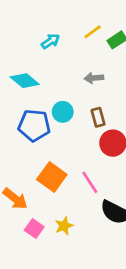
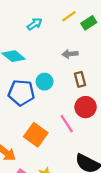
brown rectangle: (98, 117) -> (80, 79), moved
pink line: (90, 182) -> (67, 124), moved

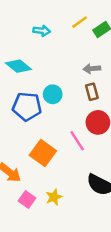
cyan arrow: (35, 24) -> (42, 31), turned 40
gray arrow: (70, 54) -> (92, 69), moved

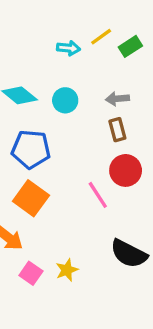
cyan arrow: (42, 31) -> (68, 48), moved
cyan circle: (53, 94) -> (65, 100), moved
orange square: (43, 153) -> (31, 198), moved

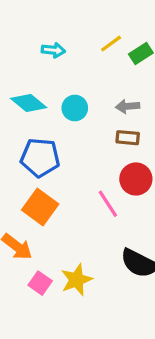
cyan arrow: (68, 48) -> (53, 50), moved
brown rectangle: (117, 130) -> (128, 138), turned -70
yellow star: (67, 270) -> (76, 280), size x1.4

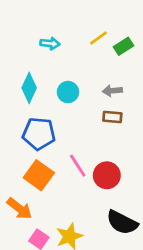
cyan diamond: (29, 103) -> (29, 88), turned 76
red circle: (136, 179) -> (107, 175), moved
pink line: (108, 204) -> (78, 166), moved

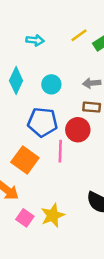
blue pentagon: (39, 134) -> (43, 122), moved
pink line: (78, 166) -> (60, 151), turned 35
red circle: (107, 175) -> (78, 130), moved

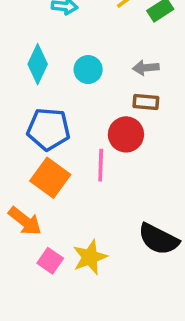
blue pentagon: (43, 122) -> (48, 129), moved

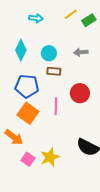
brown rectangle: (146, 102) -> (54, 71), moved
red circle: (126, 134) -> (80, 93), moved

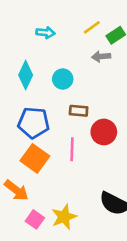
gray arrow: (81, 52) -> (101, 56), moved
brown rectangle: (54, 71) -> (79, 111), moved

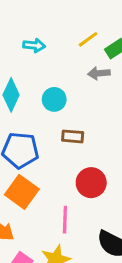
red circle: (104, 132) -> (91, 183), moved
pink line: (72, 149) -> (65, 220), moved

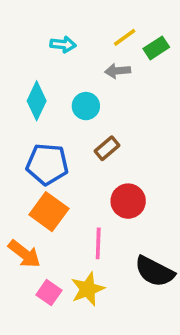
gray arrow: (99, 73) -> (118, 71), moved
brown rectangle: (73, 136) -> (107, 148), turned -45

